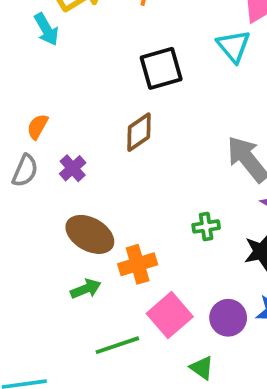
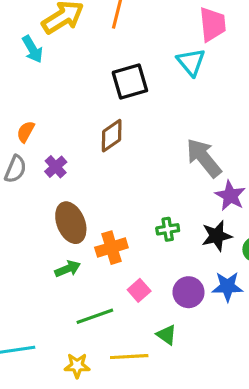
green cross: (206, 226) -> (168, 229), moved
brown ellipse: (90, 234) -> (71, 223), turned 39
pink square: (170, 315) -> (139, 290), size x0.6

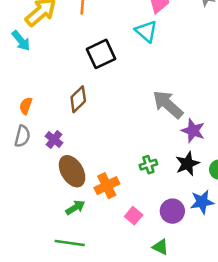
brown diamond: (112, 136) -> (78, 99), moved
purple cross: (56, 167) -> (54, 139), moved
green line: (95, 316) -> (70, 243), moved, turned 36

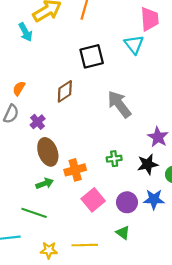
gray arrow: (168, 104) -> (119, 104), moved
pink square: (134, 216) -> (93, 200), size x1.5
green triangle: (160, 247) -> (123, 233), moved

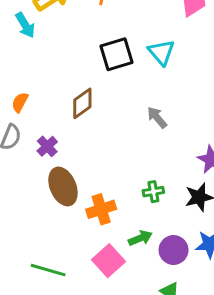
cyan triangle: (134, 44) -> (161, 52), moved
gray arrow: (119, 104) -> (157, 117), size x0.6
green arrow: (45, 183) -> (140, 238), moved
pink square: (93, 200) -> (109, 261), moved

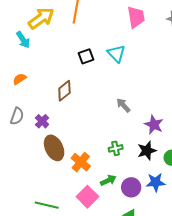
black square: (117, 54) -> (86, 56), size x0.7
orange semicircle: (20, 102) -> (20, 79), moved, turned 32
gray arrow: (157, 117) -> (123, 105), moved
orange cross: (101, 209) -> (81, 162), turned -30

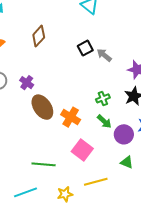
black square: (86, 56) -> (85, 48), moved
brown diamond: (64, 91) -> (39, 36), moved
green arrow: (108, 180) -> (104, 121), moved, turned 77

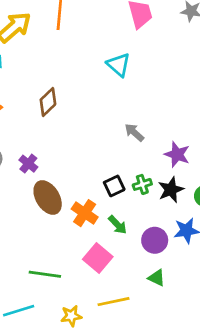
black square: (85, 48) -> (114, 186), moved
green cross: (103, 98) -> (142, 184), moved
green arrow: (104, 121) -> (118, 225), moved

